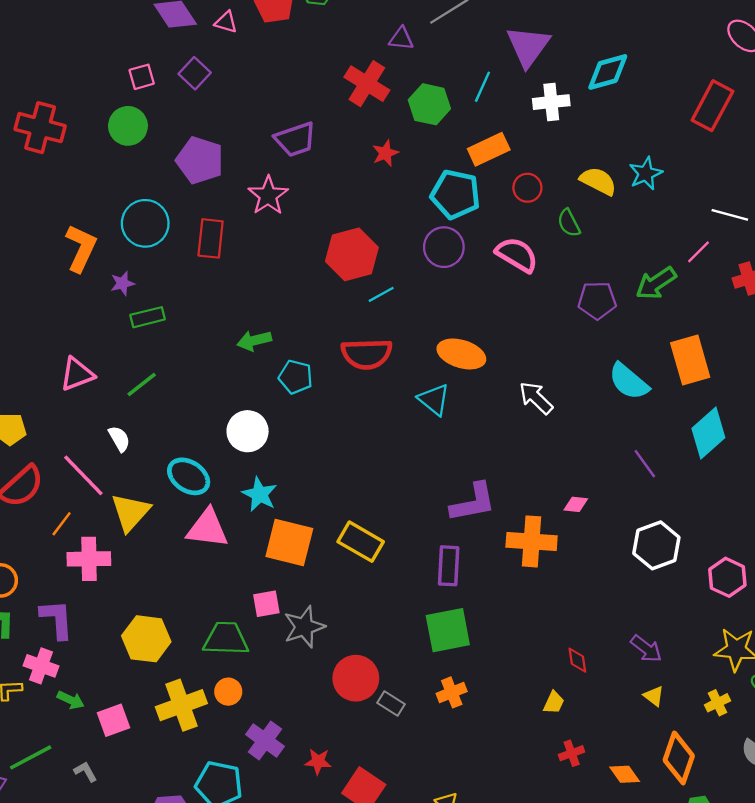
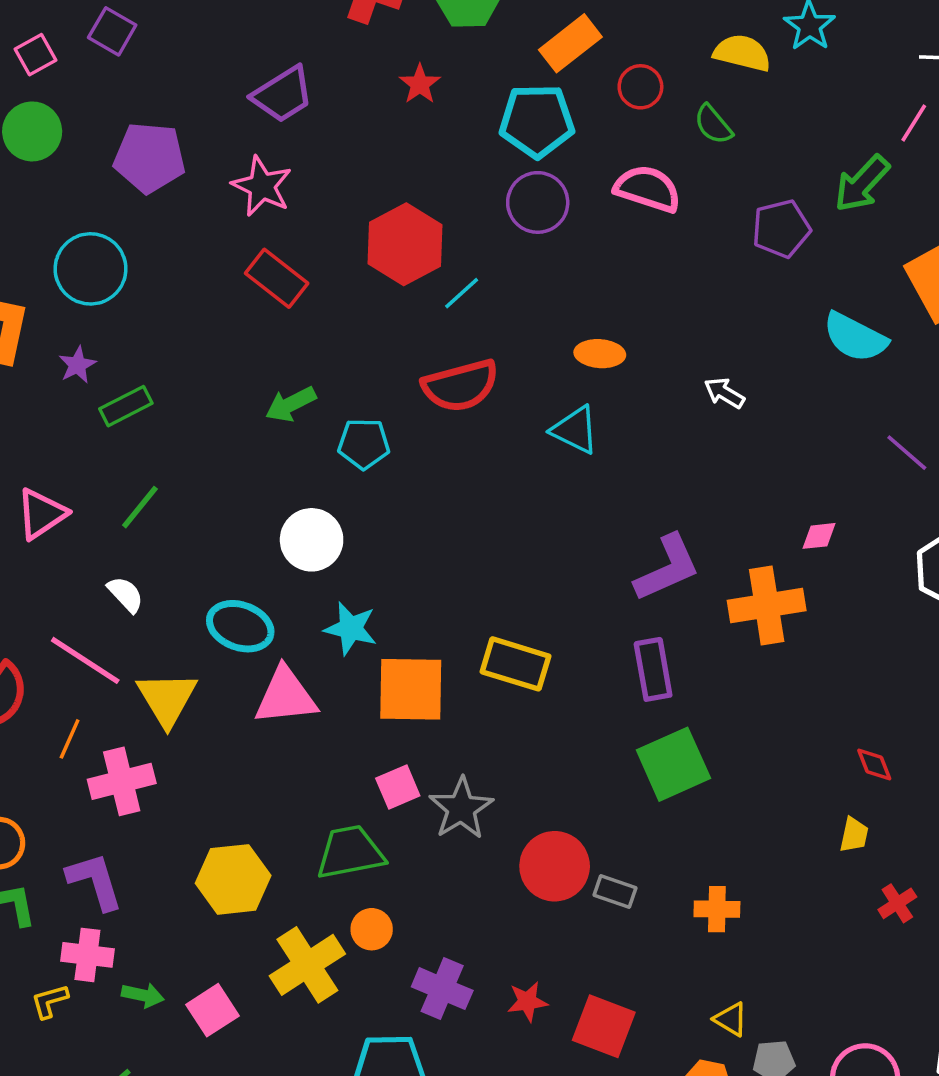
red rectangle: (211, 238) -> (277, 278), moved, turned -45
orange ellipse: (461, 354) -> (600, 354), size x0.7
white arrow: (536, 398) -> (724, 393), size x0.7
orange cross: (452, 692) -> (717, 909), moved, turned 36

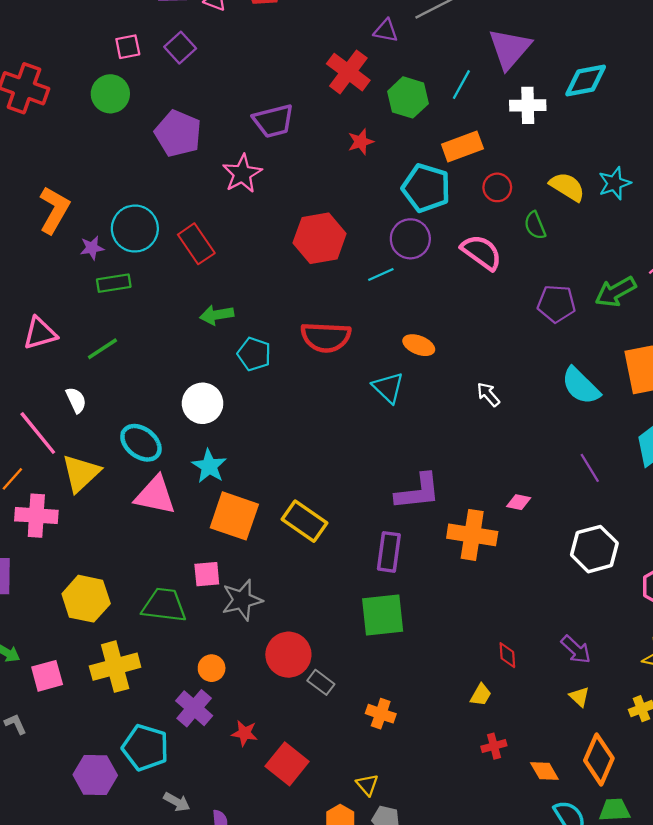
cyan circle: (91, 269) -> (135, 229), moved
red rectangle: (277, 278) -> (196, 244), moved
cyan line: (462, 293) -> (381, 275), moved
orange circle: (372, 929) -> (212, 668), moved

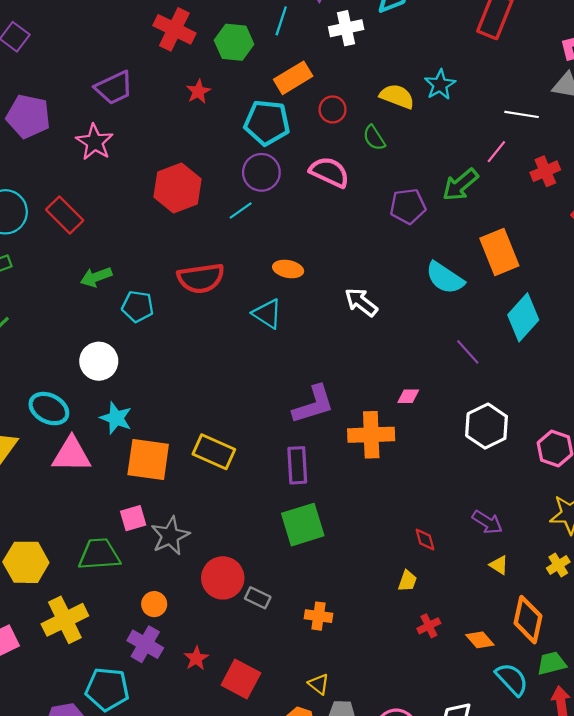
white arrow: (488, 394) -> (361, 302), size x1.4
red star: (245, 733) -> (196, 658), turned -30

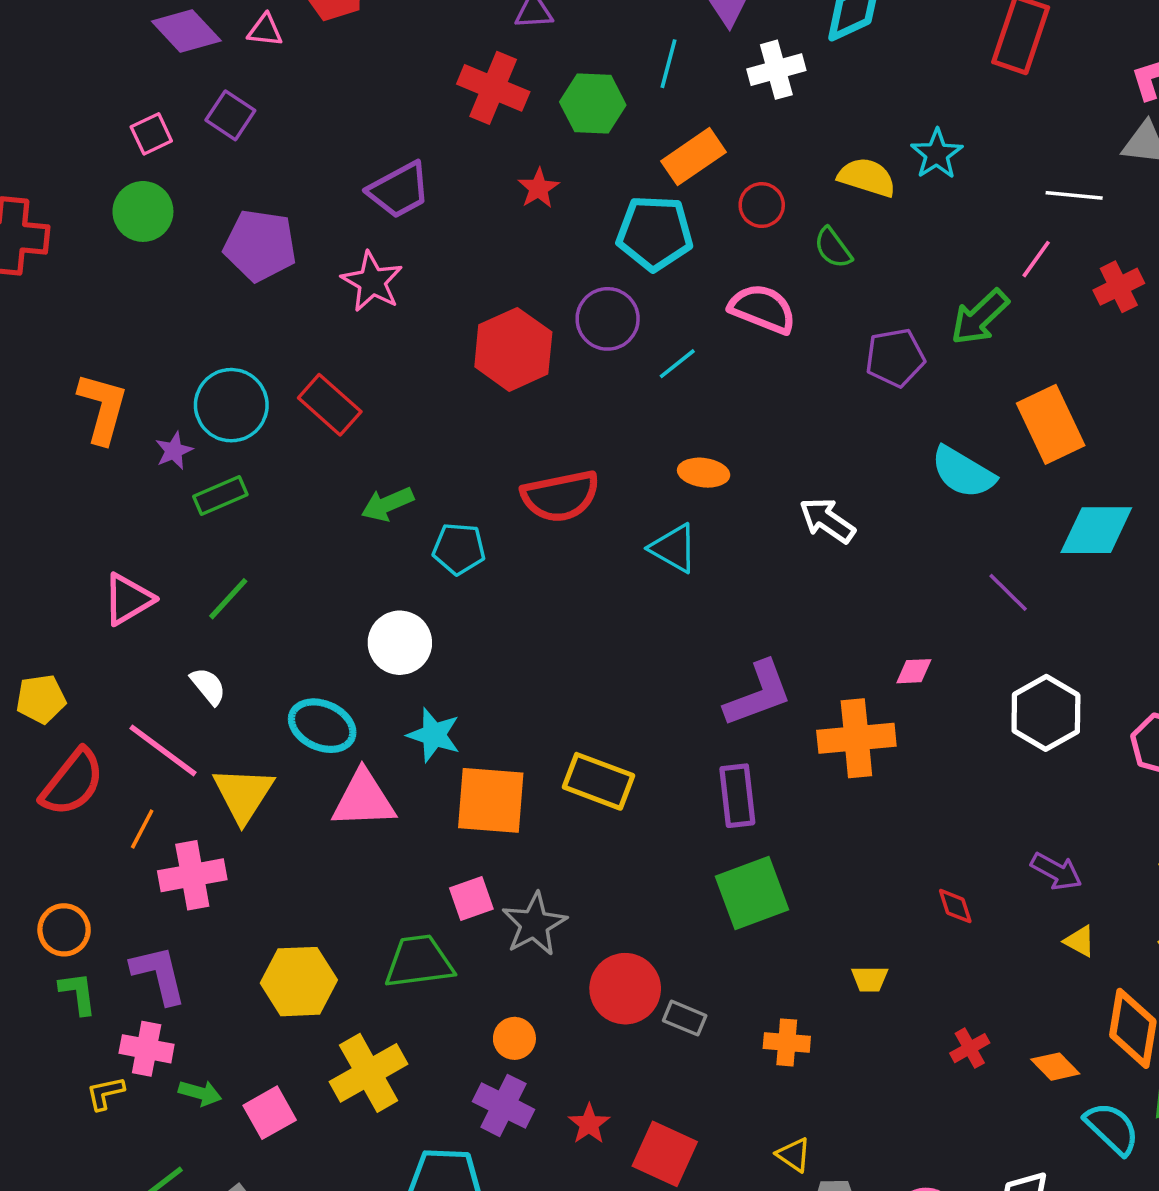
purple circle: (261, 172) -> (608, 319), moved
cyan line: (241, 211) -> (677, 364), moved
cyan diamond: (523, 317) -> (1096, 530), turned 51
yellow trapezoid: (407, 581) -> (870, 979), moved, turned 75

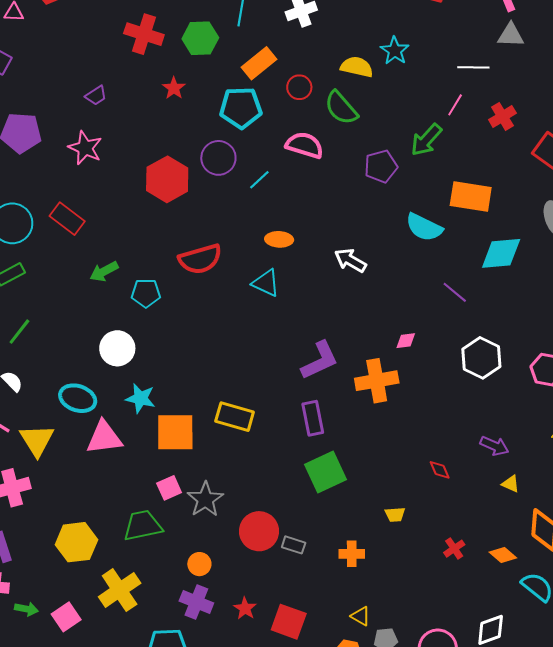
purple trapezoid: (399, 190) -> (96, 96), size x0.6
green semicircle: (833, 248) -> (341, 108), size x1.5
orange rectangle: (1051, 424) -> (471, 197), turned -51

